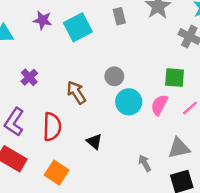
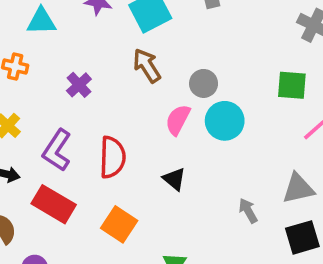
brown arrow: (76, 92) -> (147, 66), moved
pink semicircle: (159, 105) -> (178, 120), moved

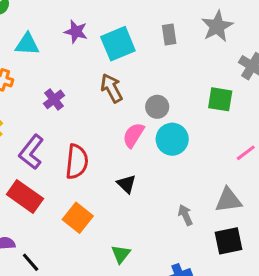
green square: (292, 85) -> (220, 99), moved

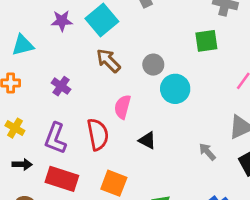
pink semicircle: (133, 135) -> (123, 107), moved

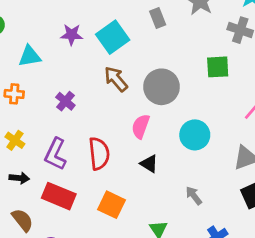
gray circle: (153, 65) -> (162, 87), size x1.6
cyan circle: (175, 89) -> (195, 135), moved
pink semicircle: (123, 107) -> (141, 126), moved
gray arrow: (207, 152) -> (194, 196), moved

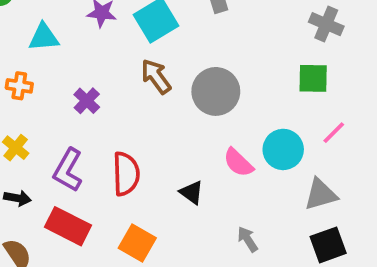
green square: (218, 67) -> (313, 78), moved
pink semicircle: (141, 126) -> (238, 163), moved, turned -70
cyan circle: (195, 135) -> (283, 149), moved

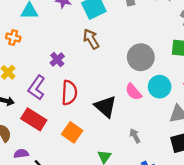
gray circle: (216, 91) -> (141, 57), moved
purple cross: (87, 101) -> (57, 60), moved
black triangle: (191, 193) -> (105, 106), size x1.6

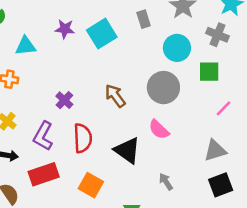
brown arrow: (91, 39) -> (115, 96), moved
cyan circle: (160, 87) -> (177, 48), moved
red rectangle: (34, 119) -> (44, 174), turned -45

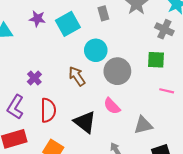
cyan circle: (177, 48) -> (96, 50), moved
pink line: (223, 108) -> (167, 91), turned 56
gray triangle: (215, 150) -> (143, 125), moved

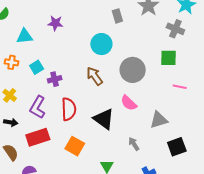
cyan square: (68, 24) -> (37, 67), moved, size x0.6
cyan circle: (96, 50) -> (101, 44), moved
purple cross: (34, 78) -> (55, 79), turned 32

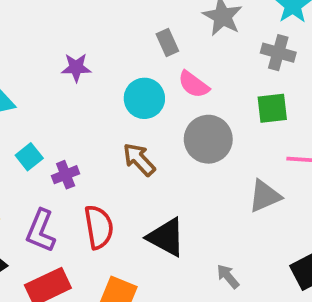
purple star: (55, 23) -> (76, 68), moved
pink semicircle: (129, 103) -> (194, 84), moved
gray triangle: (159, 120) -> (265, 196), moved

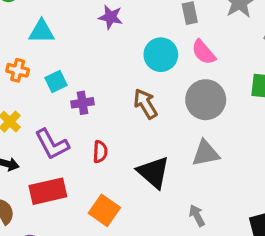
gray triangle: (265, 196) -> (206, 153), moved
red semicircle: (99, 227) -> (100, 152), size x0.6
purple L-shape: (41, 231) -> (52, 144), turned -63

